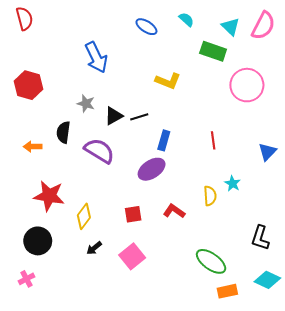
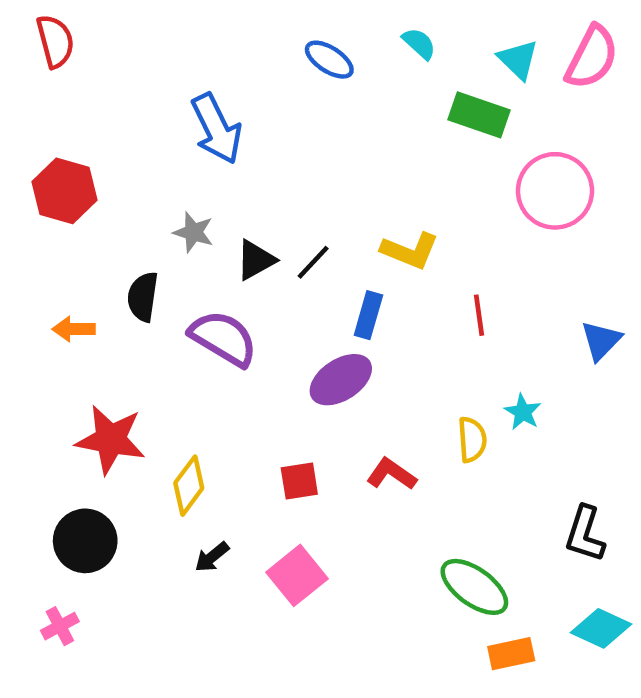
yellow L-shape: (168, 81) -> (410, 251), moved
black line: (139, 117) -> (313, 262), turned -30

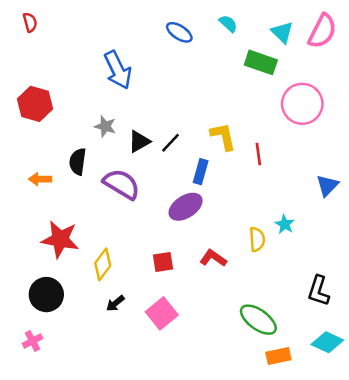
red semicircle: (55, 41) -> (30, 22), size x0.7
yellow L-shape: (410, 251) -> (223, 136), turned -124
red line: (479, 315) -> (258, 154), moved

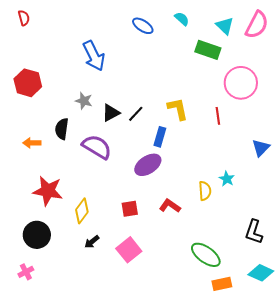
red line: (258, 154) -> (218, 116), moved

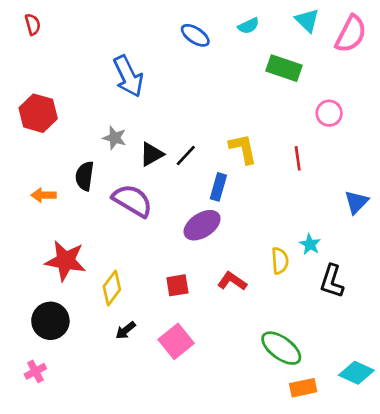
cyan semicircle: (182, 19) -> (248, 26), turned 112
cyan triangle: (225, 26) -> (307, 20), moved
pink circle: (241, 83) -> (329, 113), size x0.6
black L-shape: (254, 232) -> (332, 281), moved

